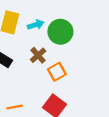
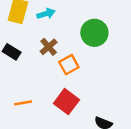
green circle: (60, 32) -> (94, 33), moved

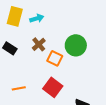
green circle: (94, 33) -> (76, 45), moved
orange square: (69, 65) -> (55, 58), turned -35

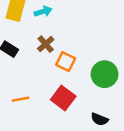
green circle: (76, 45) -> (105, 74), moved

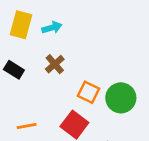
orange square: (66, 62) -> (88, 92), moved

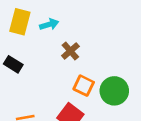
brown cross: (55, 64) -> (70, 51), moved

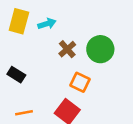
black rectangle: (13, 64) -> (16, 75), moved
green circle: (114, 91) -> (100, 49), moved

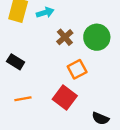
orange square: (80, 82) -> (77, 69), turned 36

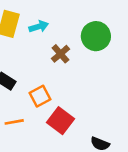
green circle: (97, 37) -> (96, 36), moved
orange square: (77, 69) -> (40, 96), moved

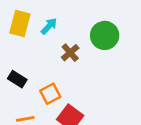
cyan arrow: (39, 27) -> (49, 26), turned -30

